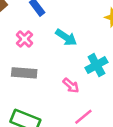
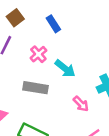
cyan arrow: (66, 37) -> (65, 69), moved

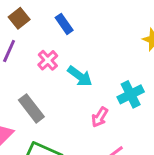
gray rectangle: (36, 88) -> (31, 108), moved, turned 45
pink arrow: (81, 104) -> (100, 117), turned 77

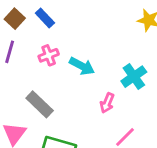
blue rectangle: (64, 24) -> (45, 18), moved
pink cross: (48, 60) -> (49, 55), turned 30

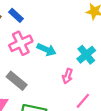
pink cross: (49, 55) -> (21, 43), size x1.5

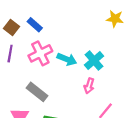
cyan cross: (86, 55) -> (94, 61), moved

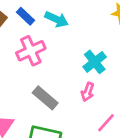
cyan arrow: (67, 59) -> (57, 19), moved
gray rectangle: (37, 92) -> (45, 98), moved

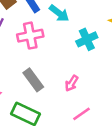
cyan cross: (95, 62) -> (87, 39), moved

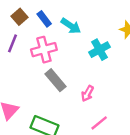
gray rectangle: (33, 80) -> (55, 80), moved

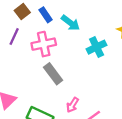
pink arrow: (87, 94) -> (72, 105), moved

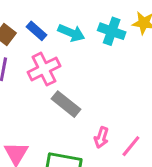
cyan cross: (97, 47) -> (112, 31), moved, turned -30

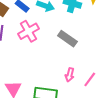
gray rectangle: (66, 104) -> (67, 39), moved

